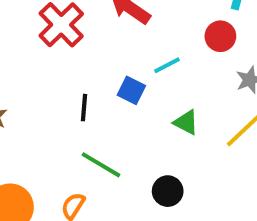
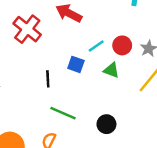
red circle: (220, 36) -> (122, 45), moved
green triangle: (186, 122) -> (111, 70), moved

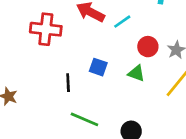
red cross: (27, 29) -> (46, 29), turned -32
cyan line: (96, 46) -> (122, 22), moved

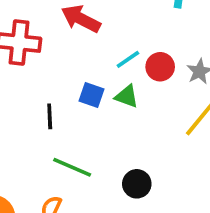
cyan line: (122, 22) -> (128, 59), moved
green triangle: (136, 73) -> (127, 96), moved

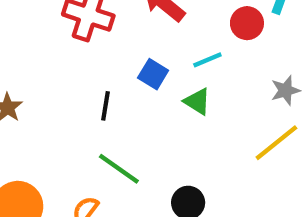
red circle: (160, 67) -> (247, 23), moved
blue square: (91, 95) -> (153, 74), moved

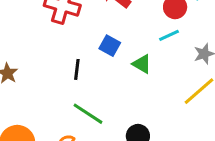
cyan line: (207, 60) -> (169, 35), moved

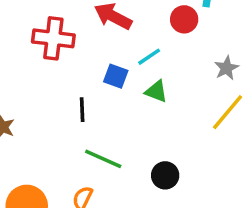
cyan line: (169, 35) -> (149, 57), moved

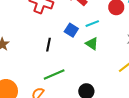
green line: (103, 159) -> (54, 74), turned -60

